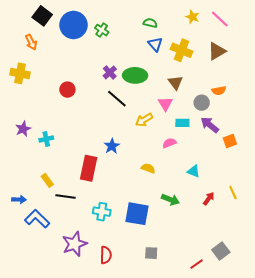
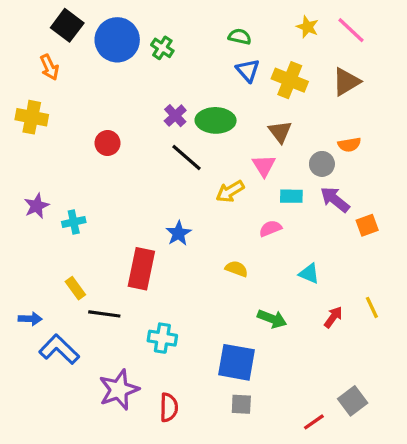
blue square: (137, 214) -> (237, 362), moved

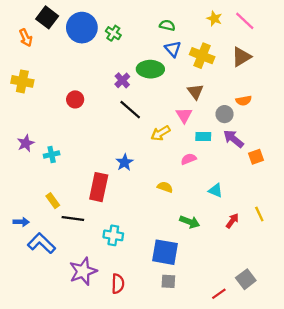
orange arrow: (49, 67) -> (26, 38), moved
green ellipse: (216, 120) -> (150, 69), moved

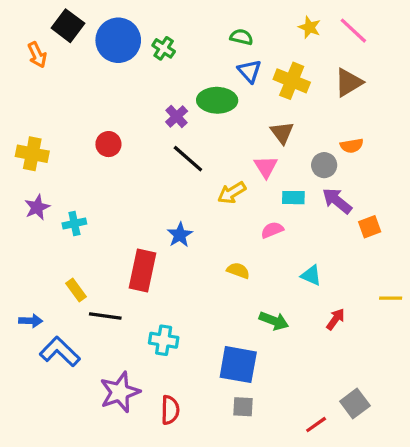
yellow cross: (22, 81) -> (32, 154), moved
yellow line: (259, 214) -> (391, 298), moved, turned -64

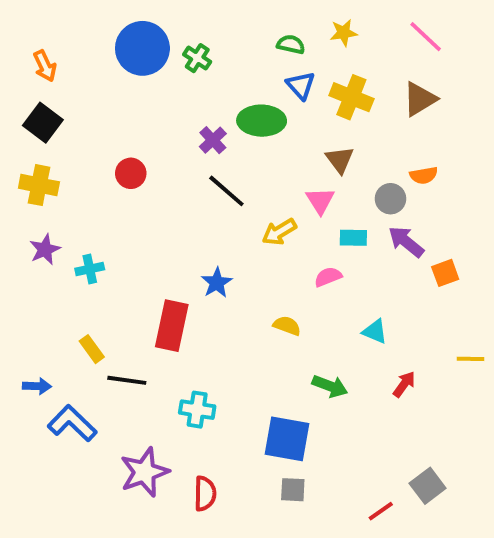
black square: (68, 26) -> (43, 123), moved
yellow star: (310, 27) -> (344, 33), moved, turned -30

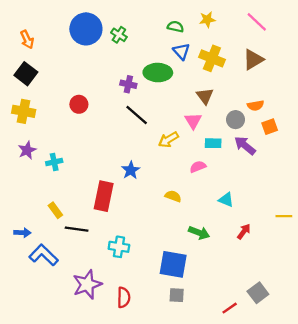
purple cross: (213, 140) -> (128, 84), turned -35
orange square: (445, 273) -> (270, 127), moved

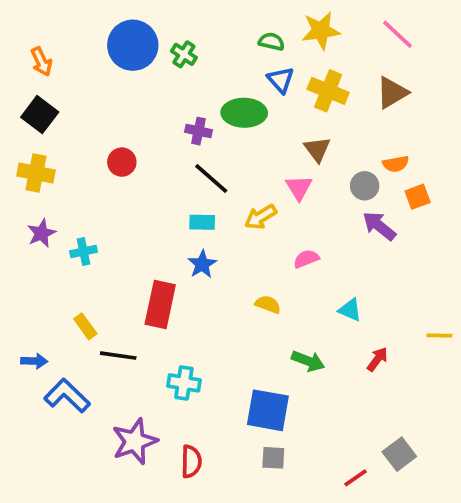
yellow star: (207, 20) -> (321, 31), size x1.5
cyan rectangle: (213, 143) -> (202, 222), moved

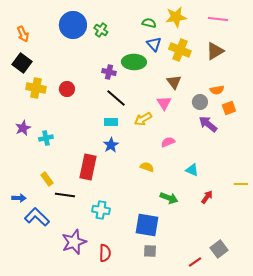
pink line: (397, 34) -> (218, 19), turned -36
yellow cross: (36, 173) -> (36, 88), moved

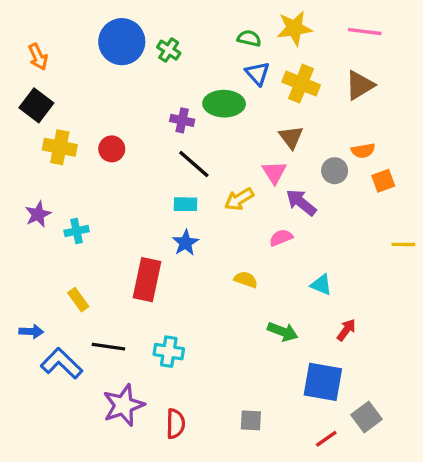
purple arrow: (208, 124) -> (301, 203), moved
yellow line: (241, 184) -> (403, 244), moved
black line: (65, 195) -> (108, 347), moved
blue square: (147, 225) -> (323, 382), moved

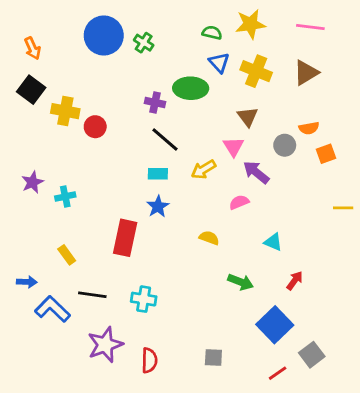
yellow cross: (60, 147) -> (65, 111), moved
blue square: (323, 382) -> (275, 325), turned 36

